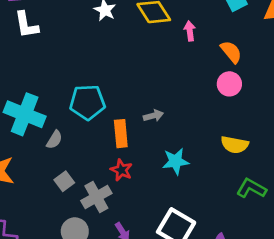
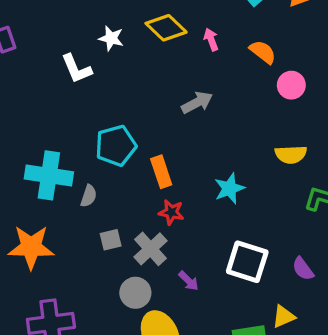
white L-shape: (26, 25) -> (77, 69), moved
pink circle: (229, 84) -> (291, 85), moved
gray arrow: (153, 116) -> (197, 103), moved, size x1.4
gray square: (64, 181) -> (111, 240), turned 36

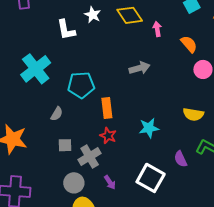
cyan cross: (49, 175) -> (36, 69), moved, turned 32
purple semicircle: (303, 269) -> (181, 159), moved

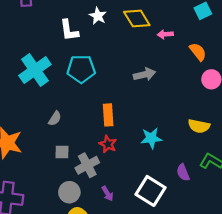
pink arrow: (157, 29) -> (165, 34), turned -88
cyan pentagon: (81, 85) -> (81, 69), moved

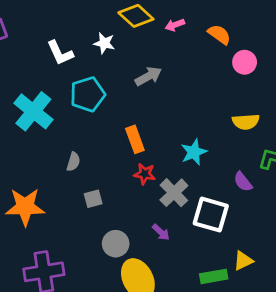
white star: (98, 16) -> (104, 43), moved
gray arrow: (145, 74) -> (148, 76), moved
gray cross: (87, 165) -> (174, 193), moved

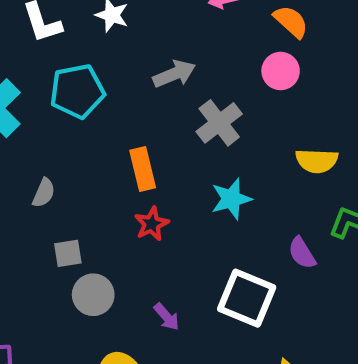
pink circle: (245, 62) -> (281, 71), moved
red star: (145, 174) -> (152, 224), turned 30
gray cross: (174, 193) -> (219, 123), moved
gray circle: (116, 244) -> (93, 295), moved

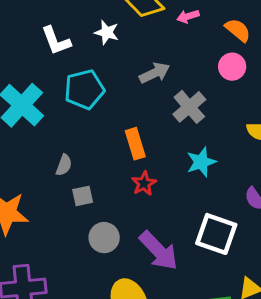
gray square: (68, 253) -> (83, 196), moved
purple arrow: (167, 317) -> (159, 251), size x2.0

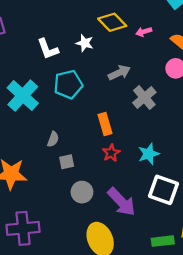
cyan star: (201, 162) -> (149, 154), moved

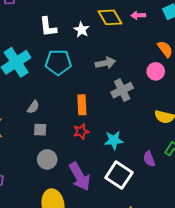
pink arrow: (144, 32) -> (138, 15), moved

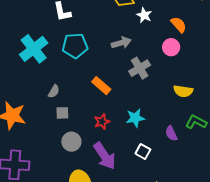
white star: (82, 30) -> (144, 15), moved
orange rectangle: (82, 105) -> (101, 86), turned -42
red star: (81, 131) -> (102, 122), moved
white square: (119, 175) -> (143, 152), size x0.6

